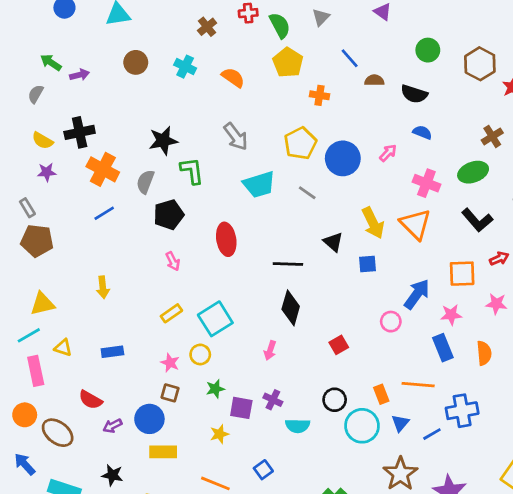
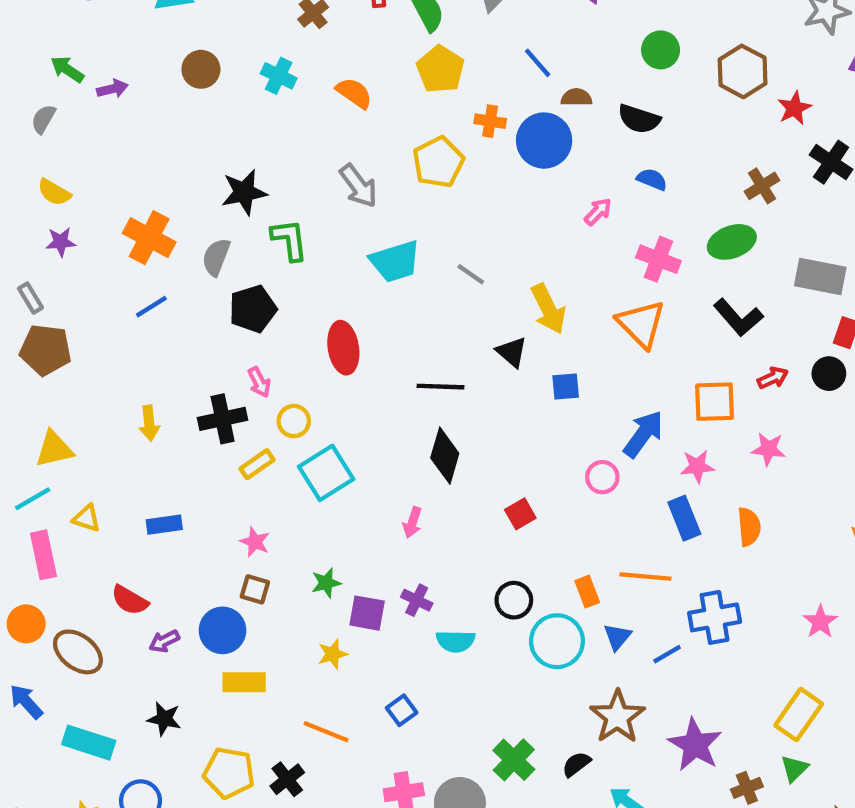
black cross: (80, 132) -> (223, 419), moved
yellow pentagon: (300, 143) -> (438, 162), moved
blue circle: (343, 158) -> (544, 141), moved
yellow arrow: (373, 223) -> (548, 309), moved
yellow circle: (200, 354) -> (294, 421), moved

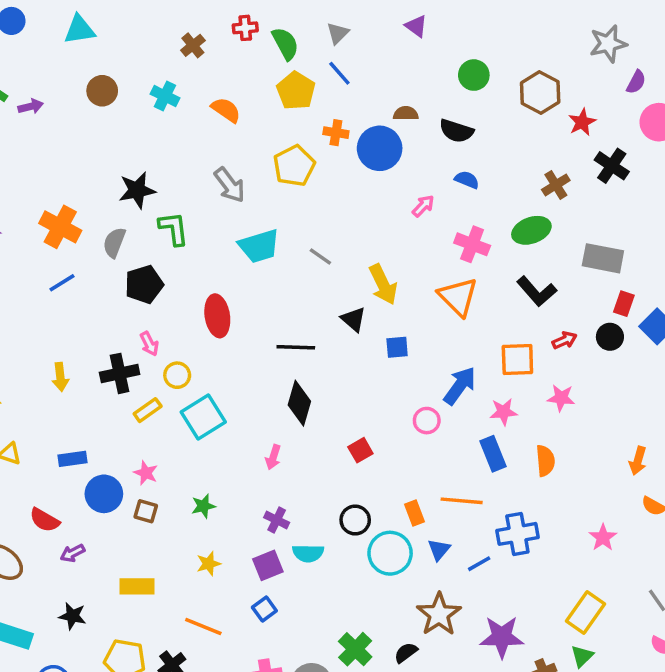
blue line: (538, 63) -> (339, 73), moved
purple square: (367, 613) -> (268, 565), moved, turned -32
blue circle: (223, 630) -> (104, 494), moved
purple star: (695, 745) -> (502, 637), turned -30

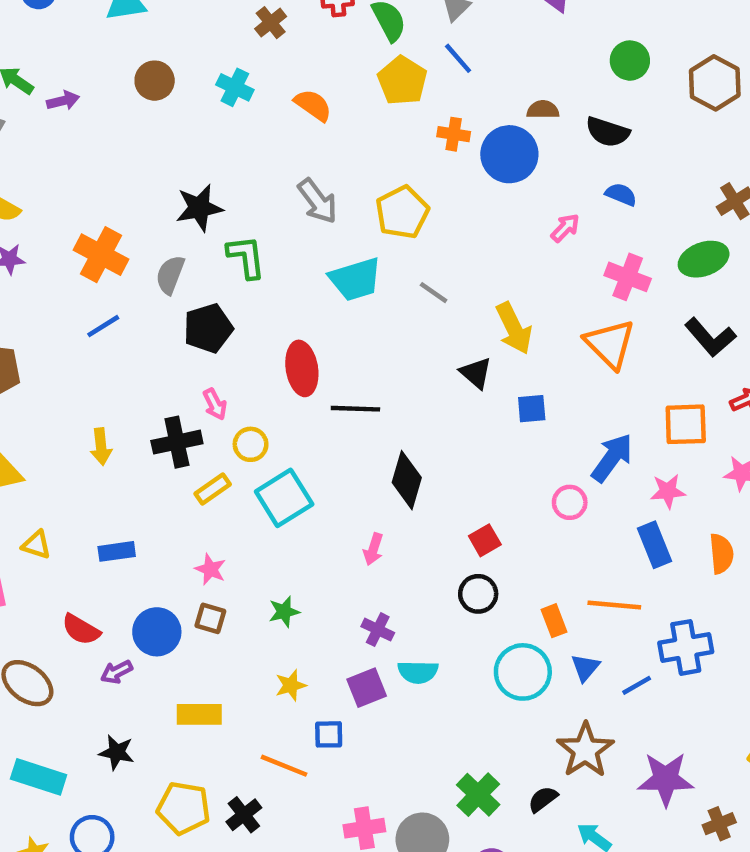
yellow pentagon: (294, 166) -> (402, 212), moved
black line: (296, 347) -> (355, 409), moved
blue circle: (104, 494) -> (157, 632), moved
black circle: (355, 520) -> (478, 594), moved
blue square: (264, 609) -> (329, 734), moved, turned 35

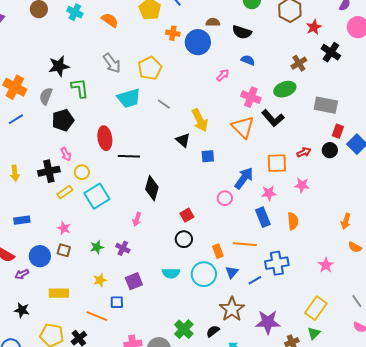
black L-shape: (710, 337) -> (273, 118), moved
purple cross: (378, 630) -> (123, 248), moved
cyan semicircle: (418, 672) -> (171, 273), moved

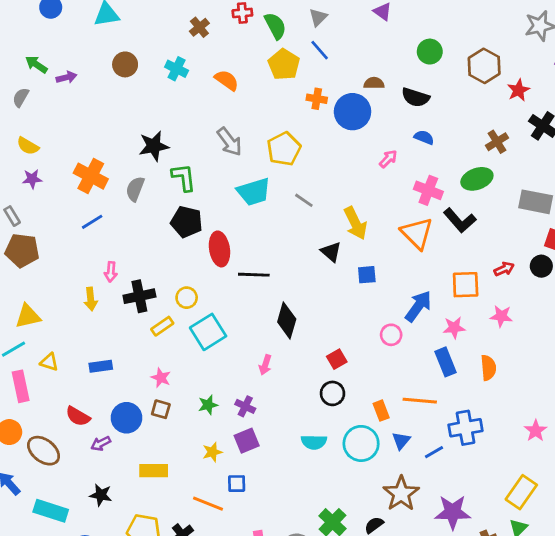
black pentagon: (63, 120) -> (187, 222), moved, turned 30
pink arrow: (66, 154) -> (111, 272), moved, turned 32
purple square: (134, 281) -> (247, 441), moved

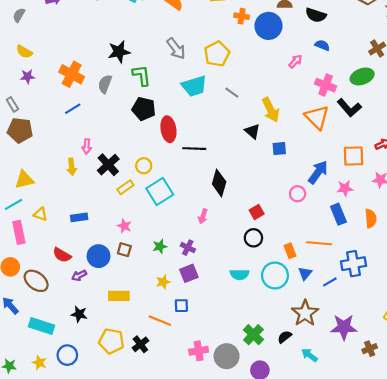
black cross: (139, 296) -> (108, 165), turned -30

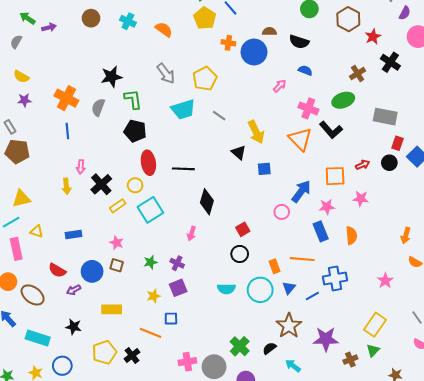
blue line: (73, 109) -> (67, 131), turned -63
red ellipse: (168, 129) -> (148, 163), moved
yellow pentagon: (111, 341) -> (104, 352), turned -30

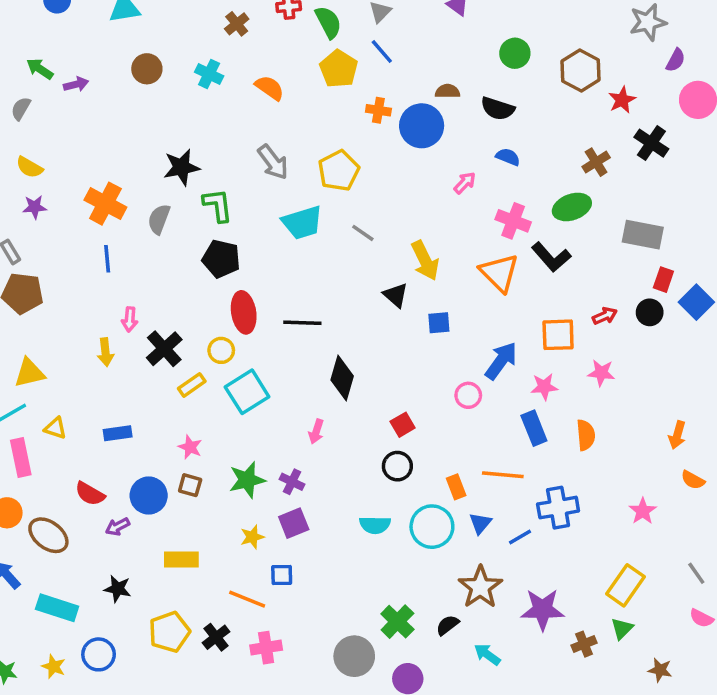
green star: (150, 262) -> (247, 480), size x1.5
pink cross: (187, 362) -> (266, 648), moved

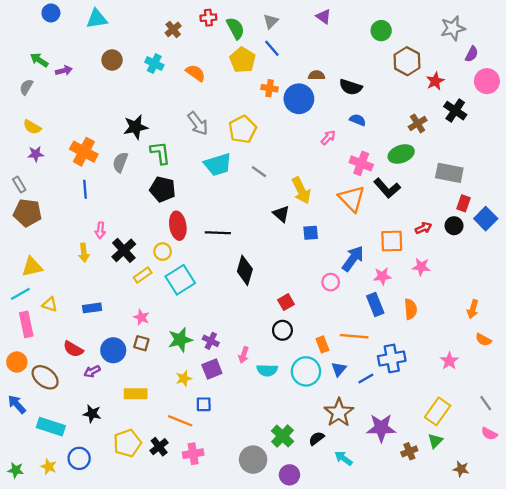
green circle: (515, 53) -> (381, 31), moved
pink arrow: (316, 432) -> (244, 355), moved

